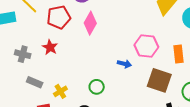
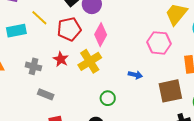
pink hexagon: (146, 46) -> (159, 43), moved
brown square: (159, 80) -> (170, 91), turned -30
yellow cross: (60, 91) -> (90, 61), moved, size x1.6

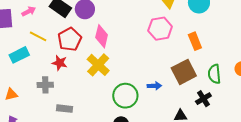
red star: (61, 59) -> (60, 63), moved
blue arrow: (135, 75) -> (154, 86), moved
green circle: (108, 98) -> (125, 96), size x1.6

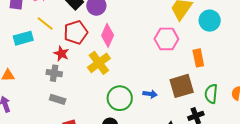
gray cross: (45, 85) -> (54, 73), moved

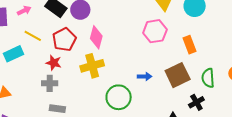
yellow cross: (99, 63) -> (92, 66), turned 30
blue arrow: (150, 94) -> (145, 76), moved

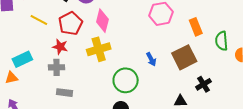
cyan rectangle: (13, 54) -> (22, 59), moved
blue arrow: (145, 76) -> (151, 59), turned 64
green semicircle: (208, 78) -> (222, 41), moved

